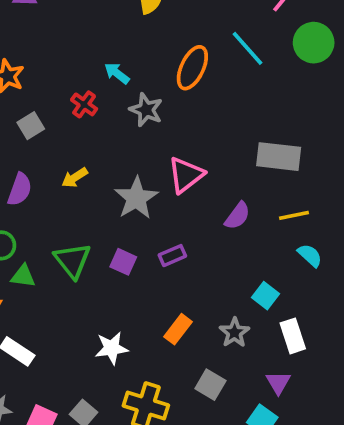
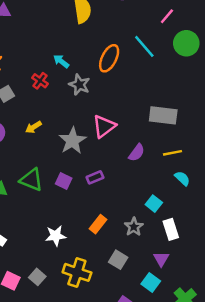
green triangle: (72, 260) -> (31, 180), turned -30

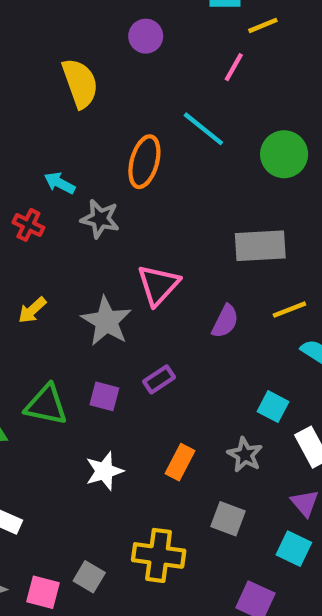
green circle: (186, 43) -> (284, 154), moved
white star: (56, 236) -> (104, 471), moved

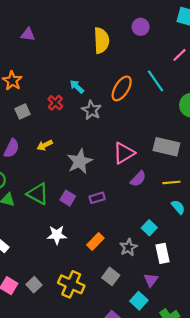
pink triangle: (158, 285) -> (124, 153), moved

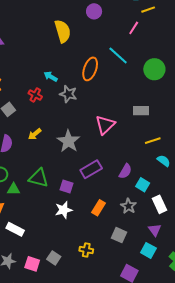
gray rectangle: (166, 147) -> (141, 111), size x0.7
purple semicircle: (138, 179) -> (125, 171), moved
purple square: (68, 198) -> (66, 187), moved
purple rectangle: (97, 198) -> (91, 169), size x1.5
yellow cross: (71, 284) -> (86, 250), size x0.6

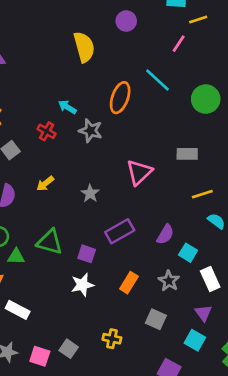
gray star: (68, 141) -> (90, 193), size x0.6

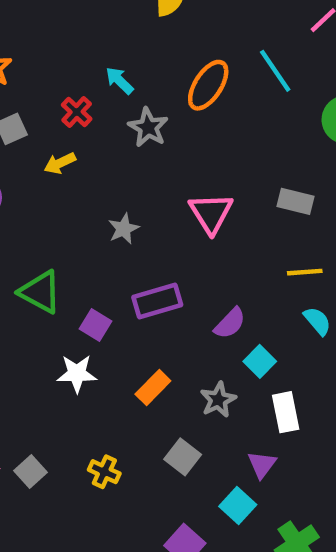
pink triangle: (139, 172) -> (211, 213), turned -32
yellow arrow: (45, 184) -> (60, 163), moved

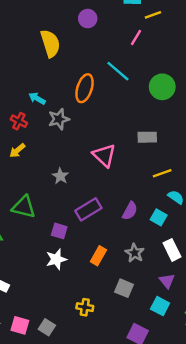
gray star: (148, 127) -> (59, 119), turned -30
green triangle: (40, 292) -> (24, 207), moved
cyan square: (260, 361) -> (159, 217), moved
gray square: (31, 472) -> (47, 327), moved

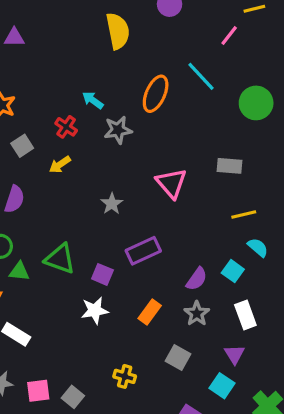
green triangle: (24, 207) -> (60, 259), moved
purple semicircle: (130, 211) -> (197, 279), moved
pink square: (20, 325) -> (38, 391), turned -30

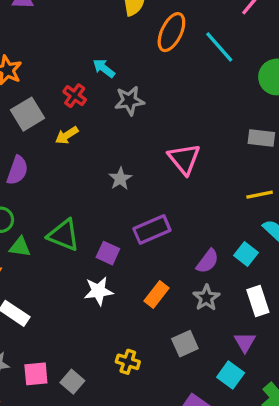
orange ellipse: (156, 94) -> (171, 32), moved
gray square: (22, 146) -> (27, 114), size x1.4
gray rectangle: (229, 166) -> (261, 138), moved
gray square: (178, 357) -> (185, 344), turned 35

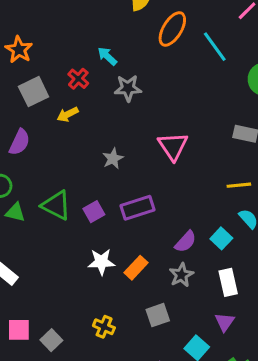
purple square: (108, 253) -> (94, 212), moved, turned 30
white star: (98, 291) -> (101, 262), moved
purple triangle: (245, 342) -> (225, 322), moved

